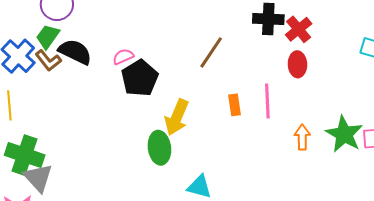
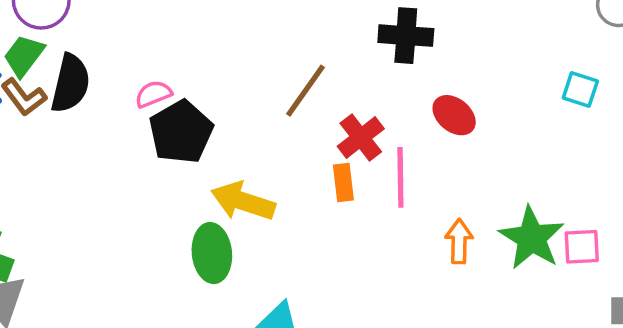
red cross: (299, 29) -> (361, 137), moved
black semicircle: (75, 52) -> (70, 83), turned 76
red ellipse: (297, 64) -> (454, 115), turned -50
yellow arrow: (177, 117) -> (243, 201), turned 84

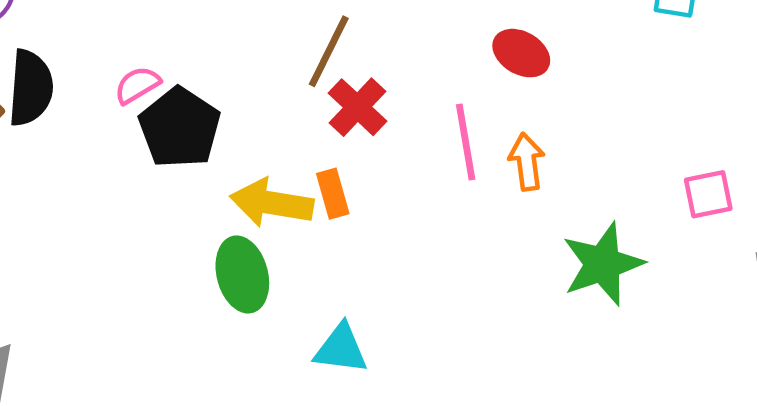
red cross: (361, 137) -> (357, 107), moved
orange rectangle: (343, 182) -> (333, 194), moved
green star: (532, 238) -> (603, 264), moved, turned 30
orange arrow: (459, 241) -> (527, 162), moved

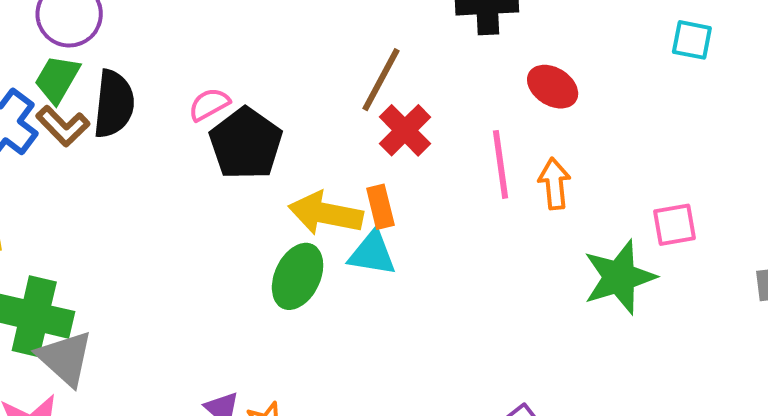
pink square: (708, 194) -> (675, 225), moved
green ellipse: (242, 274) -> (298, 276), turned 38
cyan triangle: (341, 349) -> (372, 253), moved

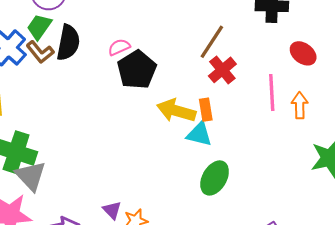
green ellipse: (298, 276) -> (215, 178), moved

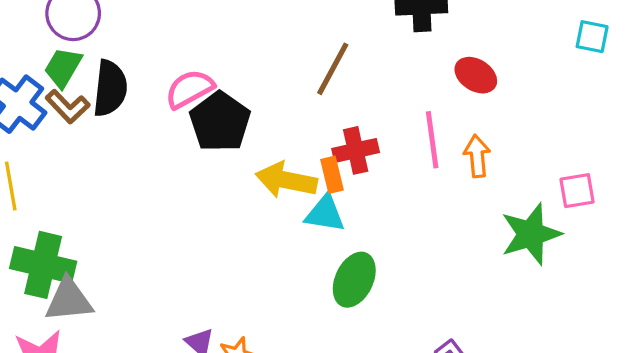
pink semicircle: (119, 47) -> (190, 89), size x1.4
red cross: (222, 70) -> (356, 150), moved, turned 32
gray triangle: (31, 176) -> (69, 300), turned -48

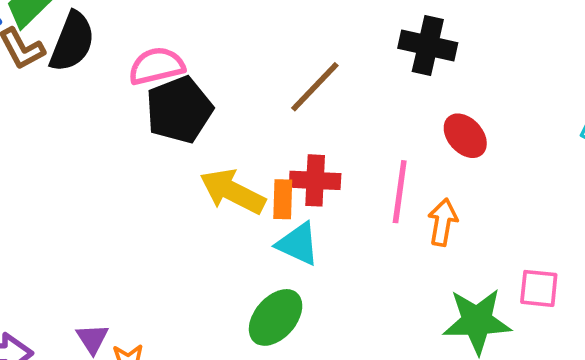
cyan triangle: (325, 214) -> (298, 244), moved

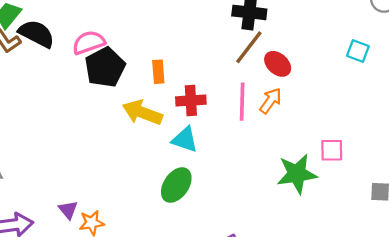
black semicircle: (72, 42) -> (37, 34), turned -78
brown line: (315, 87) -> (249, 47), moved
orange rectangle: (283, 199) -> (158, 72), moved
orange arrow: (443, 222) -> (271, 101), moved, turned 32

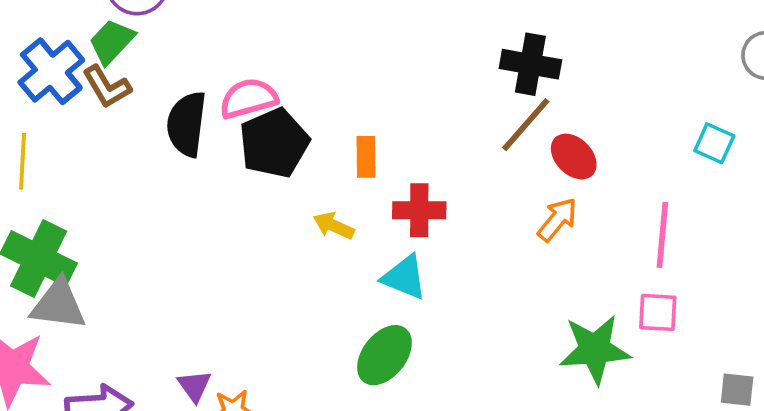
black semicircle: (37, 34) -> (187, 124), moved, turned -114
pink line: (242, 102) -> (662, 235), moved
yellow arrow: (142, 113) -> (334, 226), size x0.6

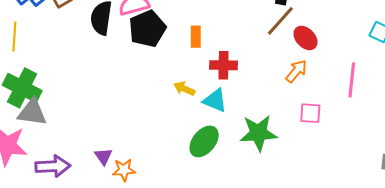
yellow arrow: (334, 226) -> (184, 89), moved
pink square: (658, 312) -> (310, 113), moved
green star: (595, 349) -> (259, 133), moved

